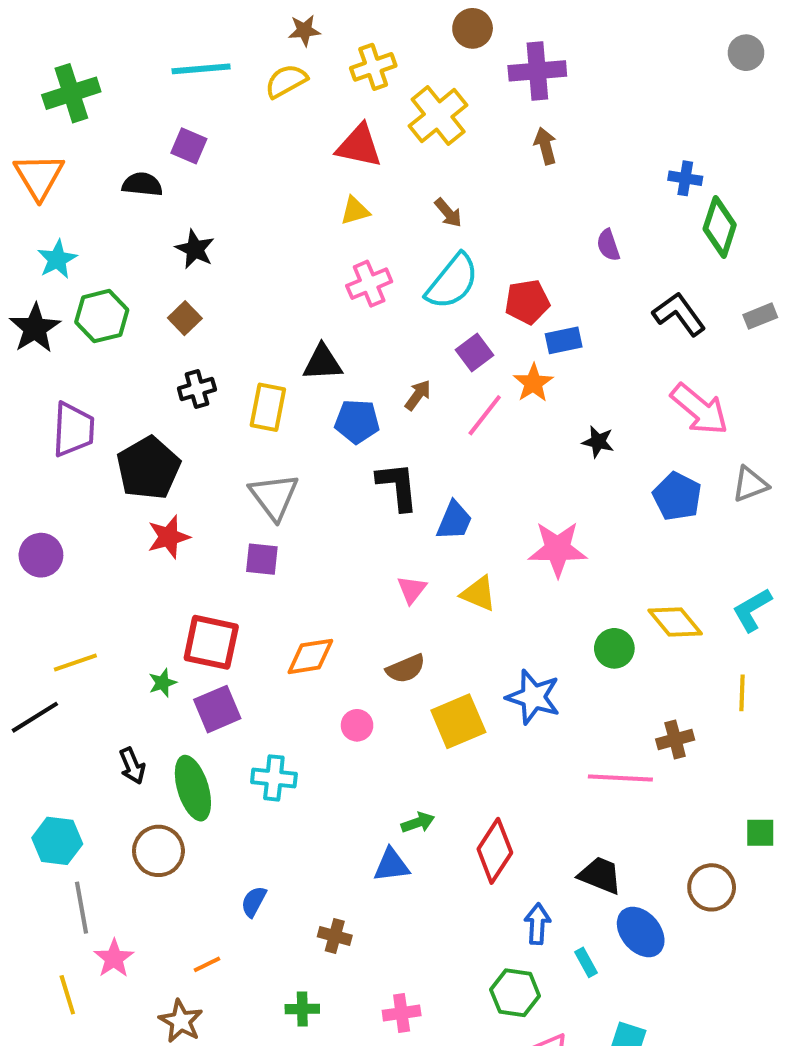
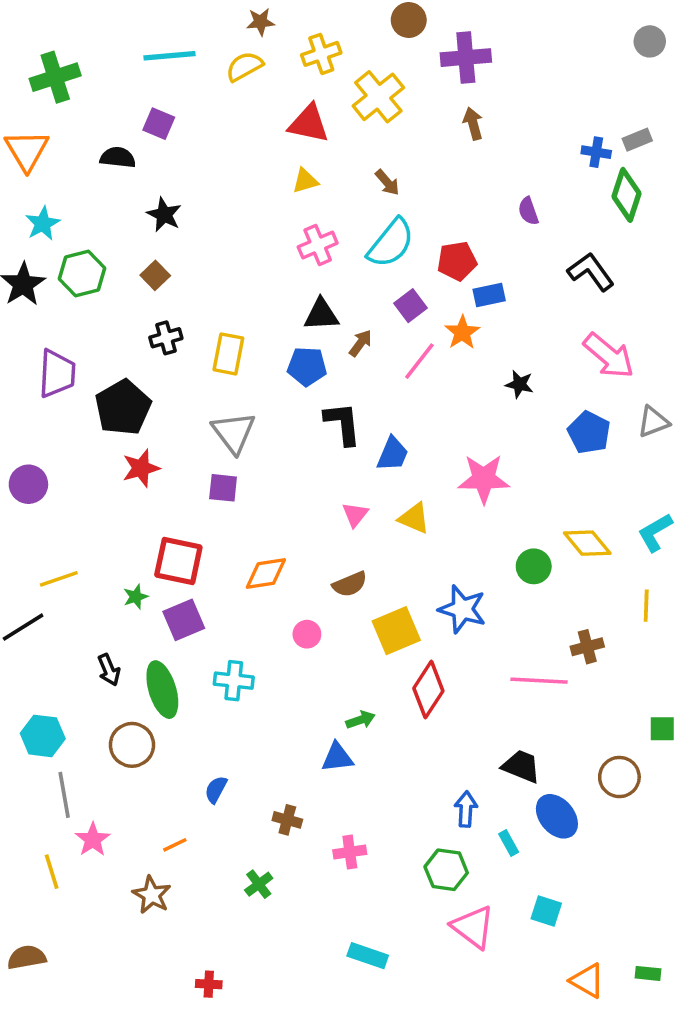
gray rectangle: (760, 316) -> (637, 140), moved
black triangle: (323, 363) -> (321, 315), moved
red diamond: (495, 851) -> (428, 690), moved
green cross: (302, 1009) -> (259, 884), turned -36
pink cross: (402, 1013) -> (350, 852), moved

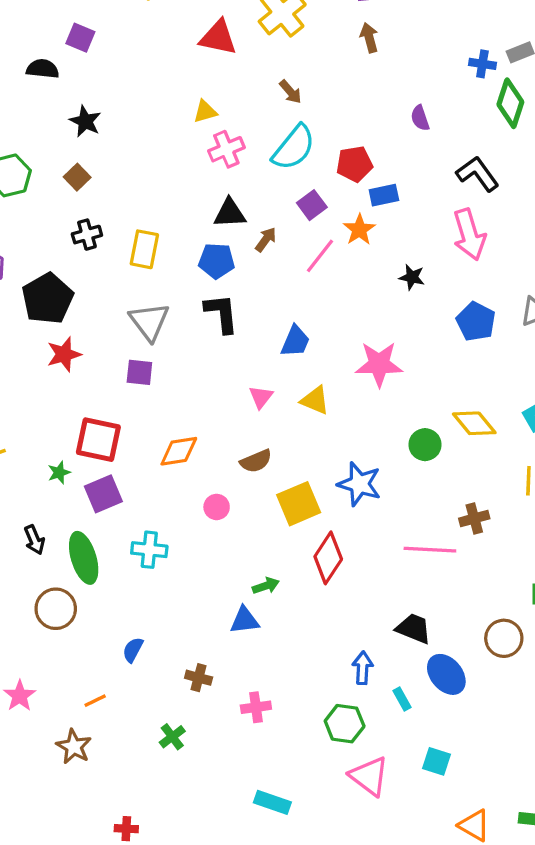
yellow triangle: (305, 181) -> (205, 111), moved
pink arrow: (609, 356) -> (469, 235), moved, turned 33
black L-shape: (343, 424) -> (221, 313), moved

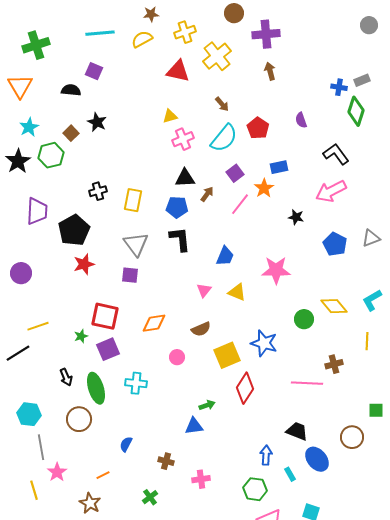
red pentagon: (354, 164) -> (258, 128), moved, turned -30
brown square: (77, 177) -> (71, 133), moved
pink arrow: (469, 235) -> (331, 191), turned 80

